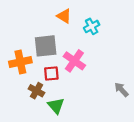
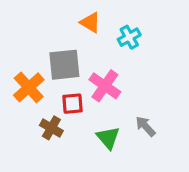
orange cross: (20, 62) -> (29, 87), turned -30
gray arrow: (121, 90) -> (145, 126), moved
green triangle: (56, 106) -> (108, 138), moved

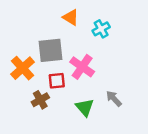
brown cross: (51, 128) -> (40, 100), turned 30

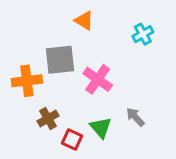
cyan cross: (101, 29) -> (143, 34), moved
orange cross: (23, 68) -> (27, 81), turned 35
red square: (57, 81) -> (72, 140), moved, turned 30

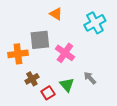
cyan cross: (143, 34) -> (95, 23), size x1.5
red square: (72, 140) -> (48, 93), turned 32

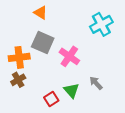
orange triangle: (56, 14) -> (41, 13), moved
gray square: (40, 40) -> (43, 43), turned 30
brown cross: (32, 79) -> (18, 80), moved

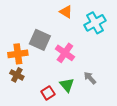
orange triangle: (41, 13) -> (66, 12), moved
brown cross: (18, 80) -> (17, 75), turned -32

